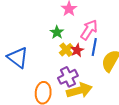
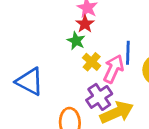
pink arrow: (89, 30) -> (114, 69), moved
red star: (77, 50) -> (85, 24), moved

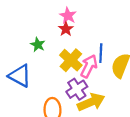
green star: (76, 41) -> (38, 45), moved
yellow cross: (92, 62) -> (71, 60), size x1.5

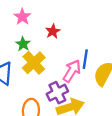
pink star: (68, 16) -> (22, 17), moved
yellow cross: (71, 60) -> (34, 63), moved

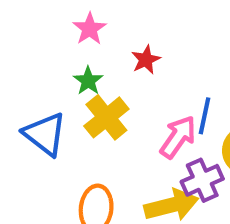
purple cross: (57, 93) -> (202, 180), moved

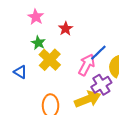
blue line: (205, 116) -> (98, 53), turned 42
blue triangle: (45, 134) -> (20, 72), size x0.6

